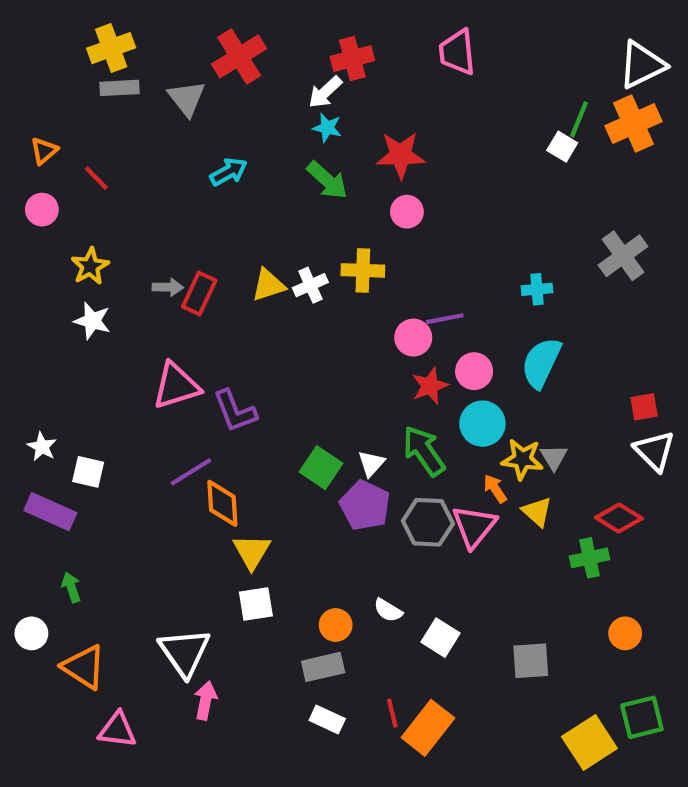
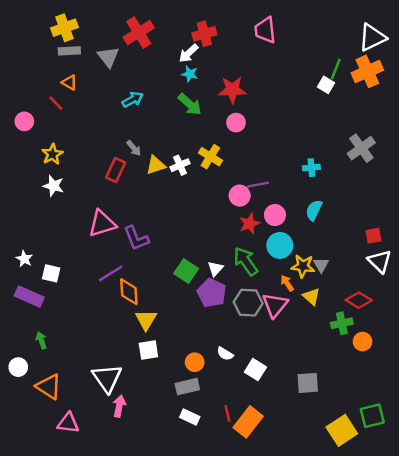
orange triangle: (44, 151) -> (69, 82), moved, turned -49
yellow cross: (363, 270) -> (210, 157), turned 30
gray arrow: (168, 287) -> (134, 148), moved, turned 49
cyan semicircle: (541, 363) -> (314, 210), size x0.7
orange circle: (625, 633) -> (363, 342), moved

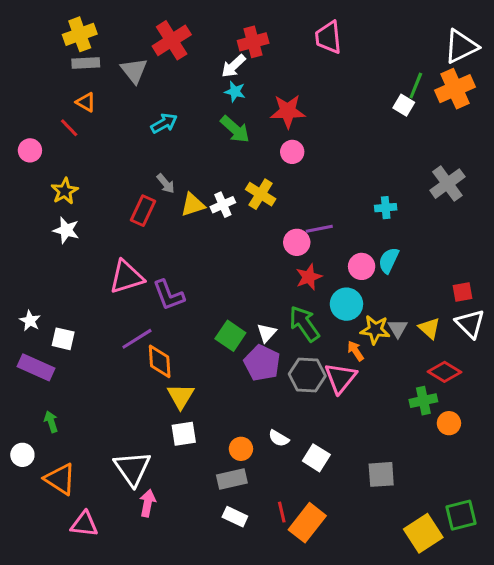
pink circle: (275, 215) -> (362, 266), moved
yellow triangle: (311, 297) -> (429, 328), moved

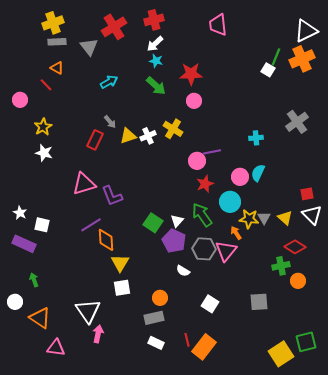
red cross: (253, 42) -> (154, 20), moved
white semicircle: (279, 438) -> (183, 271), moved
gray square: (381, 474) -> (259, 302), moved

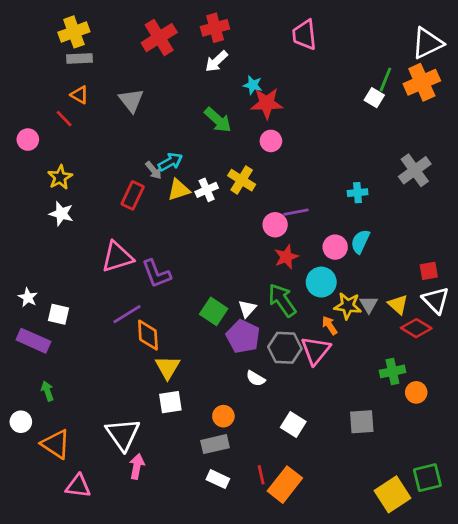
gray triangle: (89, 47) -> (131, 100), moved
cyan star: (156, 61) -> (253, 85), moved
cyan arrow: (109, 82) -> (170, 162), moved
red diamond: (295, 247) -> (416, 328), moved

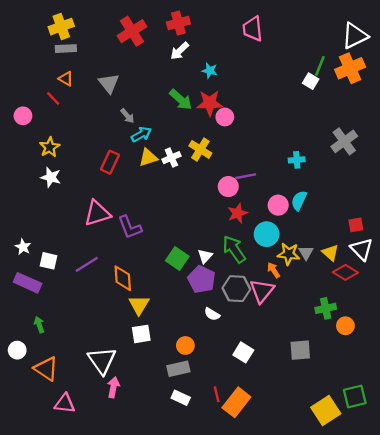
red star: (267, 103) -> (210, 103), moved
gray arrow: (154, 170) -> (127, 116), moved
purple line: (127, 314) -> (87, 264), moved

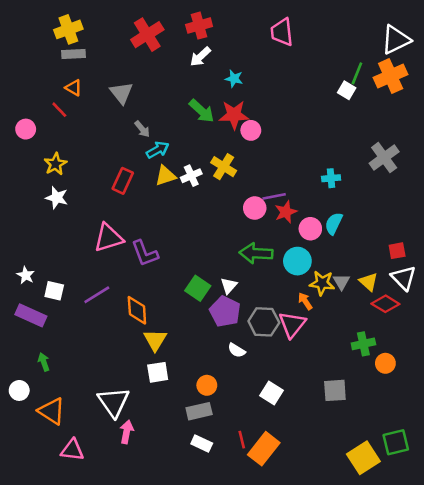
red star: (238, 213) -> (286, 212), moved
green arrow: (234, 249) -> (256, 253), moved, turned -52

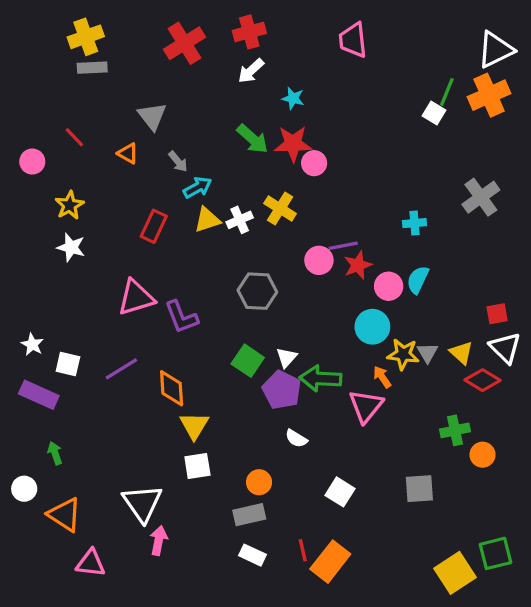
orange triangle: (74, 88) -> (128, 153), moved
green arrow: (256, 253) -> (321, 379), moved
gray hexagon: (264, 322) -> (257, 291), moved

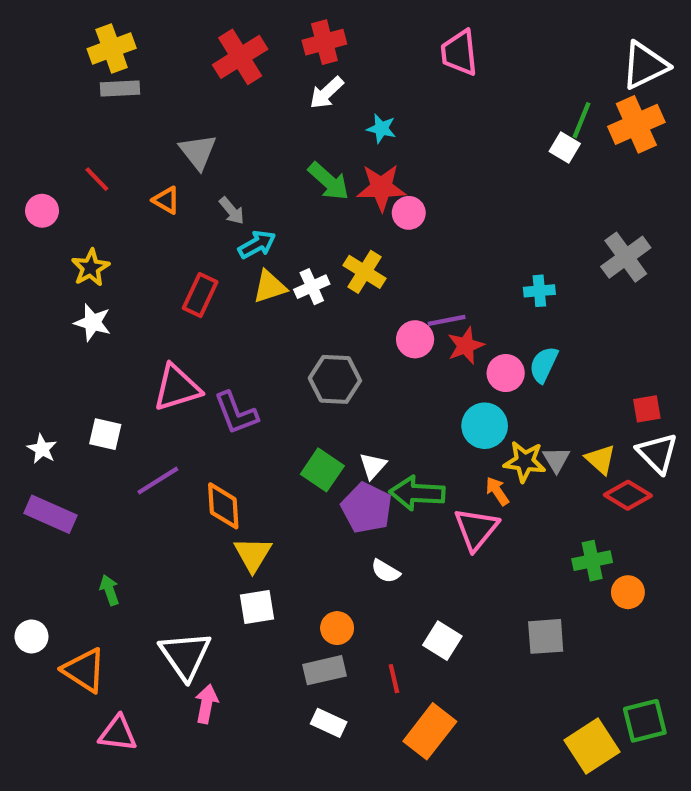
white square: (68, 364) -> (105, 434), moved
green arrow: (55, 453) -> (109, 590), moved
red line: (303, 550) -> (394, 679), moved

